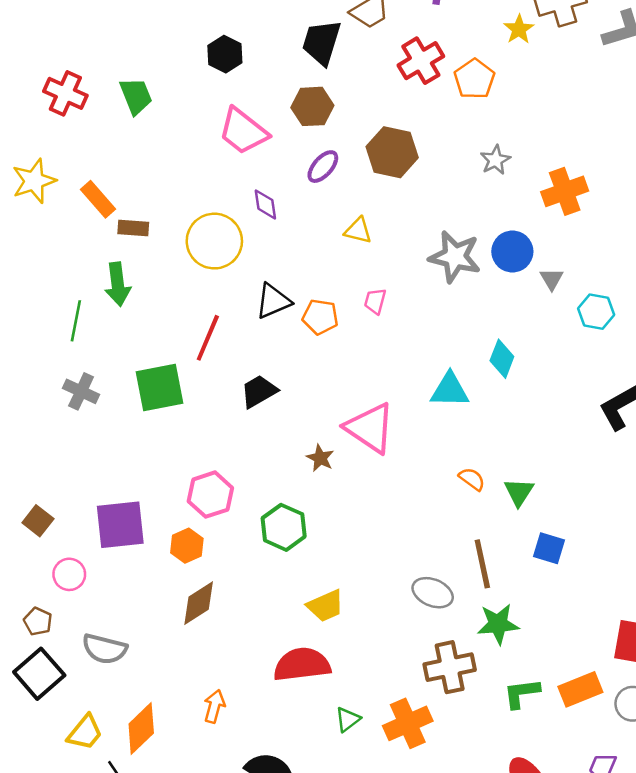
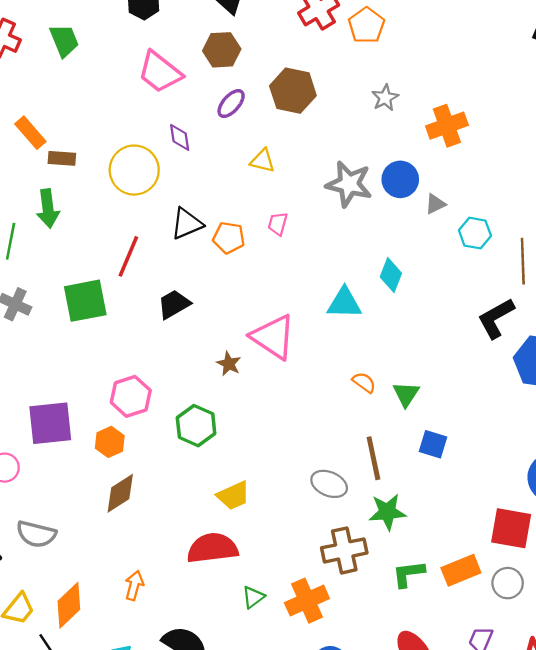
gray triangle: (552, 279) -> (435, 204), turned 35

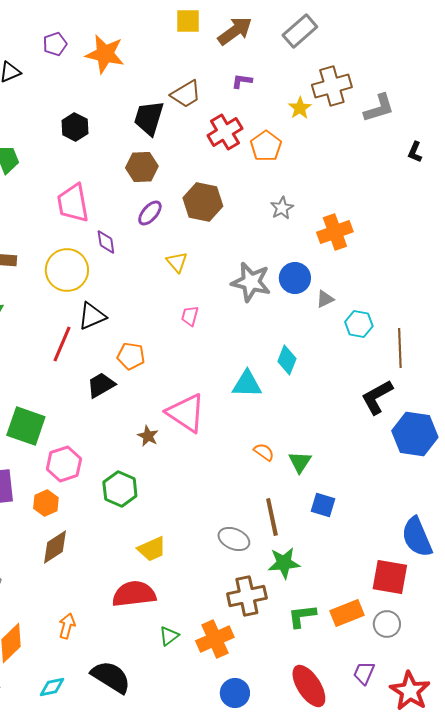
pink trapezoid: (160, 72) -> (73, 203), moved, turned 42
yellow triangle: (263, 161) -> (177, 262), turned 35
black triangle: (187, 224) -> (92, 316), moved
orange pentagon: (229, 238) -> (131, 356), moved
green square: (85, 301) -> (26, 426), moved, turned 30

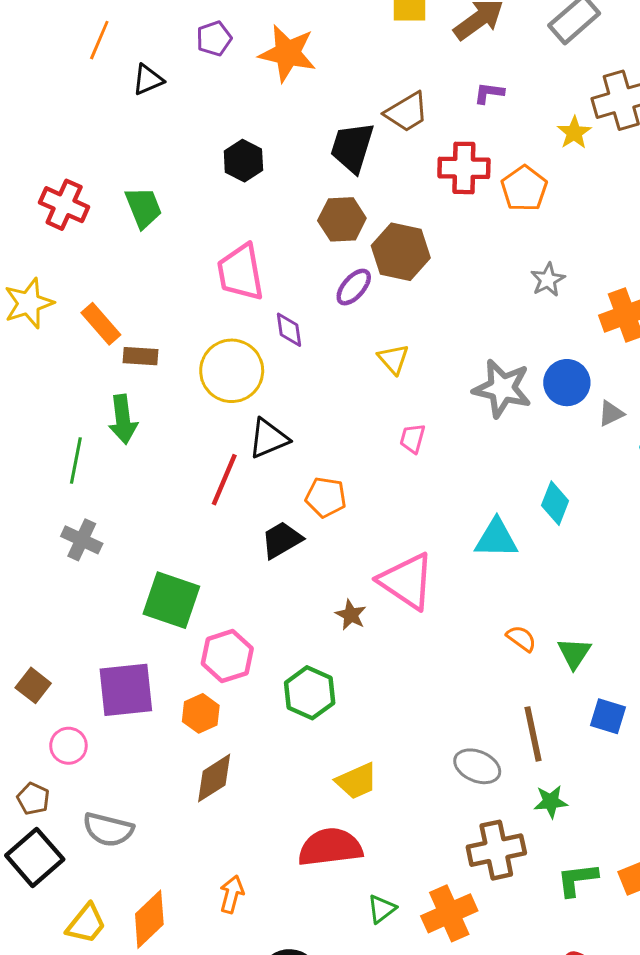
red cross: (225, 132) -> (464, 168), turned 32
brown hexagon: (203, 202) -> (401, 252), moved
green star: (284, 563) -> (551, 802), size x0.7

